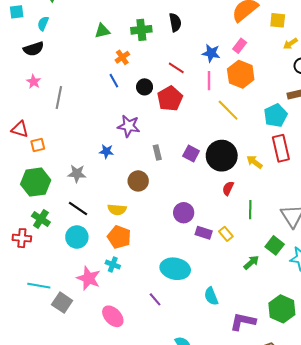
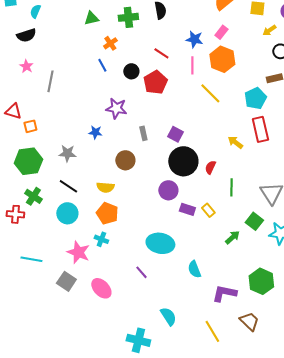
black circle: (222, 156) -> (183, 161), moved
gray square: (62, 303) -> (66, 281), moved

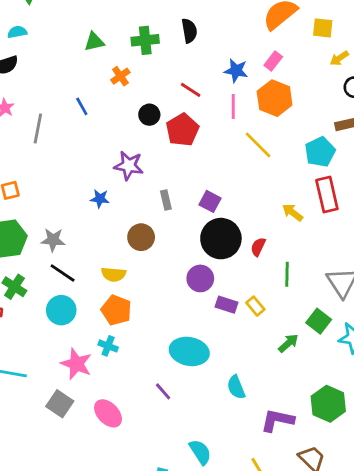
cyan semicircle: (35, 11) -> (17, 32), turned 56
blue line: (102, 65) -> (82, 106), moved
gray star: (67, 153) -> (53, 240), moved

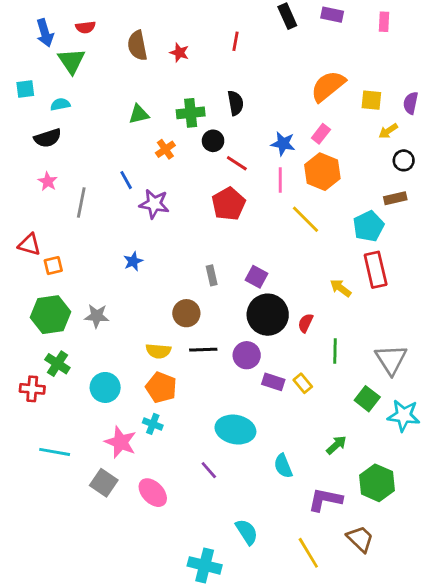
black circle: (149, 115) -> (213, 141), moved
purple star: (129, 166) -> (154, 204), moved
blue star: (100, 199) -> (133, 261), moved, turned -30
black line: (63, 273) -> (203, 350), moved, turned -36
green arrow: (288, 343) -> (336, 445), moved

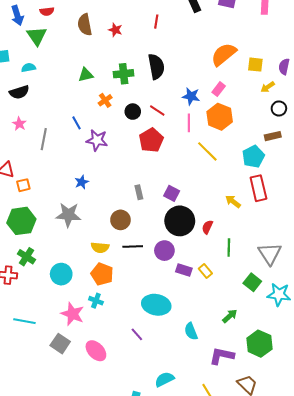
black semicircle: (235, 103) -> (156, 67), size x1.4
black circle: (213, 141) -> (133, 112), moved
gray star: (97, 316) -> (68, 215), moved, size x1.4
cyan semicircle: (247, 532) -> (164, 379), turned -84

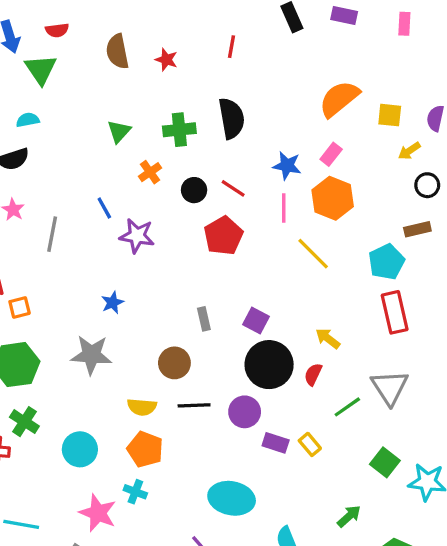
green triangle: (86, 75) -> (119, 131), turned -35
yellow arrow: (233, 202) -> (328, 338), moved
green line: (229, 248) -> (347, 407), turned 54
gray triangle: (270, 254) -> (390, 387), moved

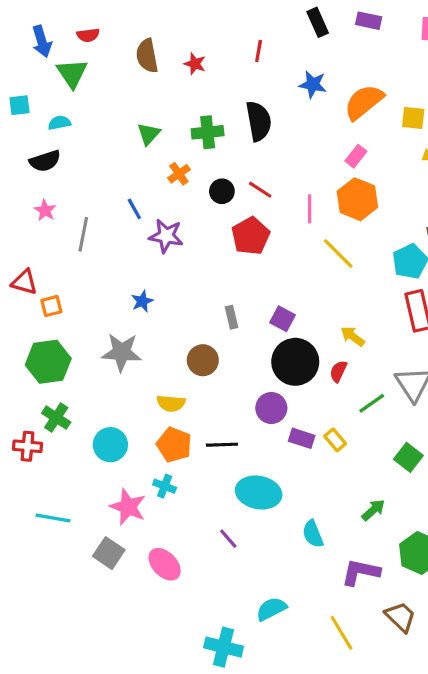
blue star: (287, 166) -> (313, 84), moved
black line: (194, 405) -> (222, 445), moved

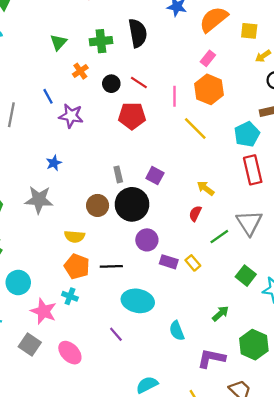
red pentagon: (251, 236) -> (132, 116), turned 30
black circle: (295, 362) -> (132, 204), moved
cyan circle: (110, 445) -> (18, 282), moved

